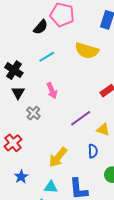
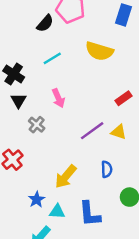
yellow triangle: (103, 130) -> (119, 132), moved
blue star: (21, 177) -> (37, 199), moved

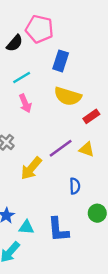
blue rectangle: (123, 15) -> (61, 61), moved
yellow semicircle: (99, 51) -> (68, 96), moved
pink arrow: (58, 98) -> (25, 103), moved
yellow arrow: (66, 177) -> (31, 168), moved

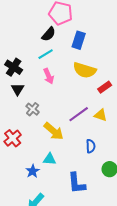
black semicircle: (15, 43) -> (49, 34), moved
yellow arrow: (31, 168) -> (54, 131), turned -90
cyan triangle: (26, 227) -> (50, 159), moved

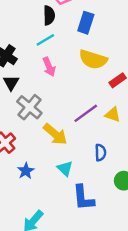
black semicircle: (49, 34) -> (49, 15), turned -42
gray cross: (33, 109) -> (29, 107), size x1.5
cyan triangle: (50, 159) -> (65, 168), moved, turned 40
blue star: (33, 171) -> (26, 171), moved

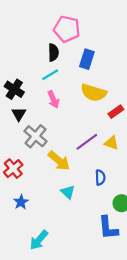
blue star: (26, 171) -> (21, 202), moved
blue L-shape: (83, 198) -> (108, 228), moved

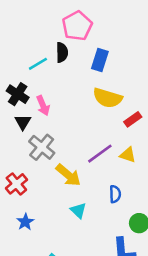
pink pentagon: (67, 29) -> (77, 26), turned 30
cyan line: (50, 75) -> (38, 64), moved
pink arrow: (53, 99) -> (43, 106), moved

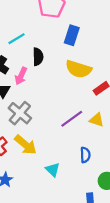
black semicircle: (62, 52) -> (38, 57), moved
pink arrow: (43, 106) -> (21, 76), turned 48
yellow arrow: (68, 175) -> (25, 145), moved

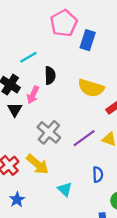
blue rectangle: (72, 35) -> (88, 40), moved
gray cross: (20, 113) -> (49, 132), moved

